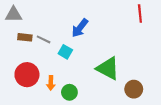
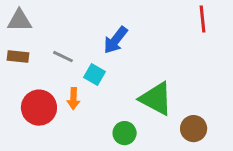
brown rectangle: (25, 37) -> (18, 57), moved
orange arrow: (51, 83) -> (74, 99), moved
green circle: (69, 92) -> (125, 133), moved

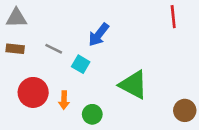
orange arrow: (74, 99) -> (64, 100), moved
brown circle: (194, 129) -> (185, 110), moved
green circle: (125, 133) -> (92, 114), moved

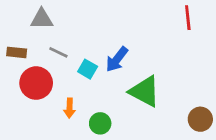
gray triangle: (16, 18) -> (42, 19), moved
blue arrow: (99, 35) -> (117, 59), moved
red circle: (33, 92) -> (36, 83), moved

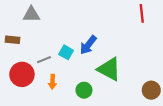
gray line: (58, 52) -> (44, 60), moved, turned -48
red circle: (36, 83) -> (22, 74), moved
green circle: (100, 123) -> (84, 90), moved

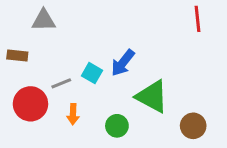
brown circle: (151, 90) -> (193, 126), moved

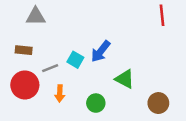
brown rectangle: (17, 55) -> (24, 50), moved
green triangle: (152, 97) -> (125, 79), size x0.7

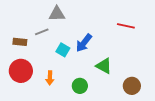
red line: (162, 15) -> (126, 26), moved, turned -72
gray triangle: (36, 16) -> (57, 14), moved
gray line: (50, 68) -> (42, 32), moved

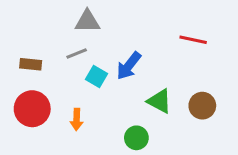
gray line: (42, 32) -> (77, 54), moved
green circle: (80, 86) -> (136, 138), moved
brown circle: (132, 86) -> (202, 106), moved

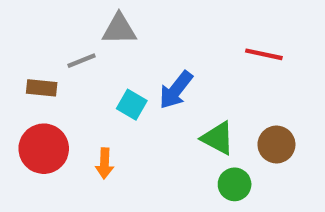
gray line: (77, 54) -> (81, 61), moved
green circle: (136, 138) -> (235, 184), moved

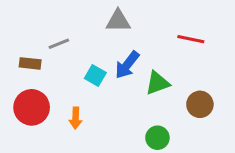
gray triangle: (119, 29) -> (118, 21), moved
green triangle: (218, 138) -> (157, 83), moved, turned -48
green circle: (235, 184) -> (157, 138), moved

